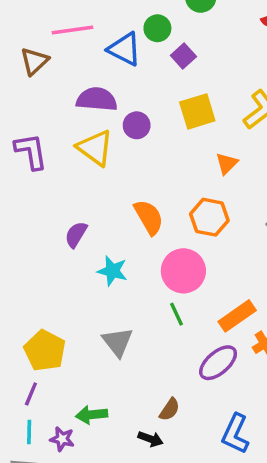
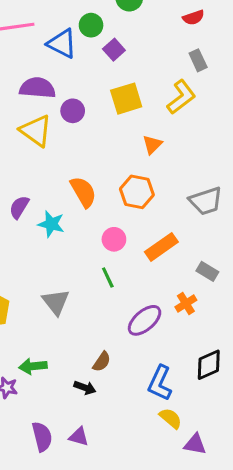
cyan star: (112, 271) -> (51, 224), moved
pink circle: (183, 271) -> (114, 239), size x0.6
orange rectangle: (237, 316) -> (161, 247), moved

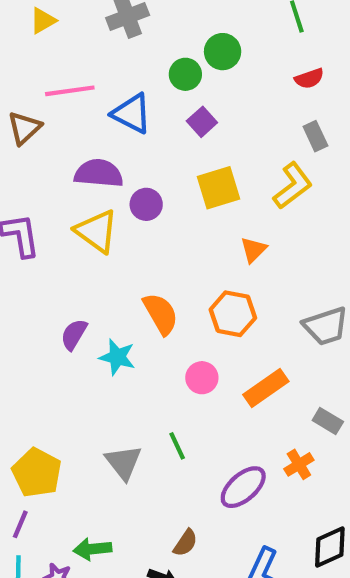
green circle: (91, 25) -> (185, 74), moved
green line: (108, 278) -> (177, 446), moved

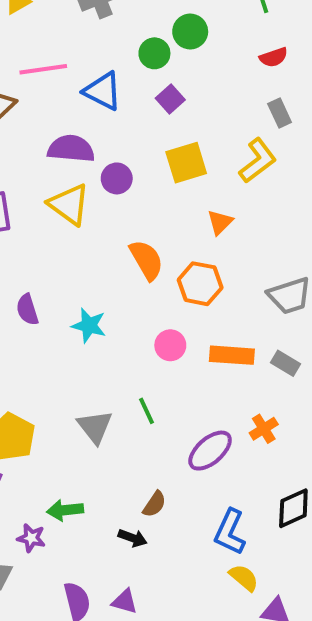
orange semicircle: (161, 314) -> (146, 260), moved
purple semicircle: (74, 334) -> (27, 310), moved, turned -48
orange rectangle: (266, 388) -> (232, 355), turned 39
gray rectangle: (328, 421) -> (286, 363), moved

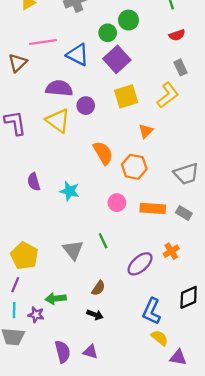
purple square: (170, 99) -> (117, 59), size x1.6
brown semicircle: (154, 504) -> (98, 288), moved

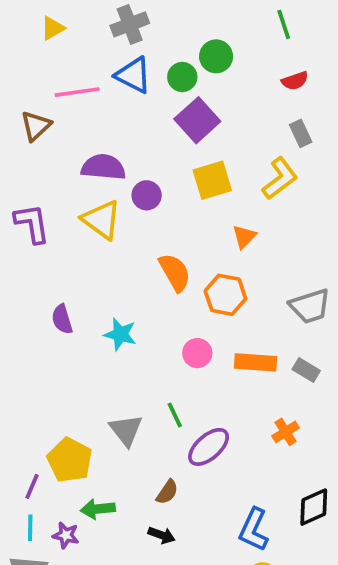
blue triangle: (78, 55) -> (133, 75), moved
yellow pentagon: (24, 256) -> (70, 460), moved
purple ellipse: (140, 264) -> (209, 447), moved

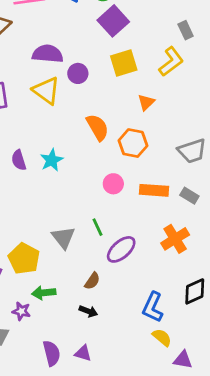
cyan star: (120, 334) -> (52, 160), moved, turned 30
orange cross: (286, 432) -> (175, 239), size x1.5

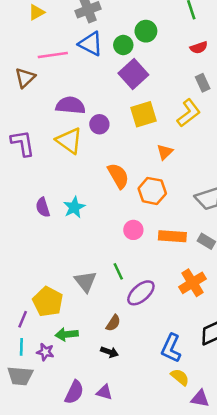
purple semicircle: (52, 353) -> (74, 392), turned 40

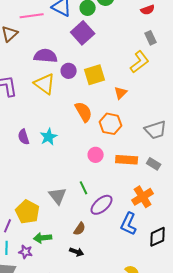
purple square: (133, 74) -> (83, 33), moved
yellow square: (143, 114) -> (95, 75), moved
blue L-shape: (171, 348) -> (129, 224), moved

